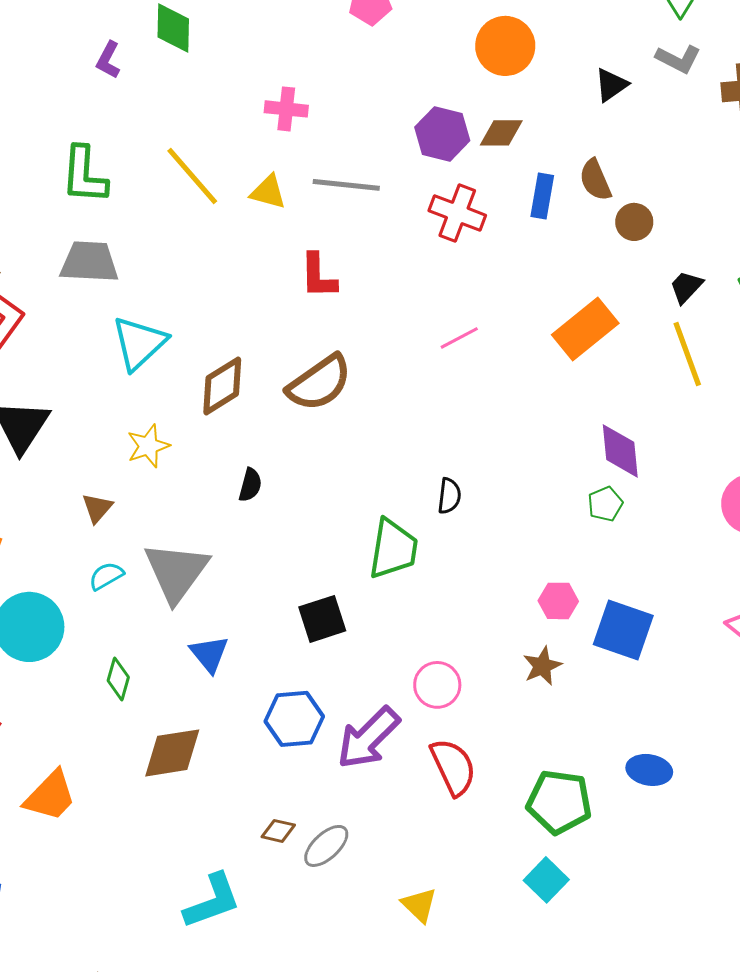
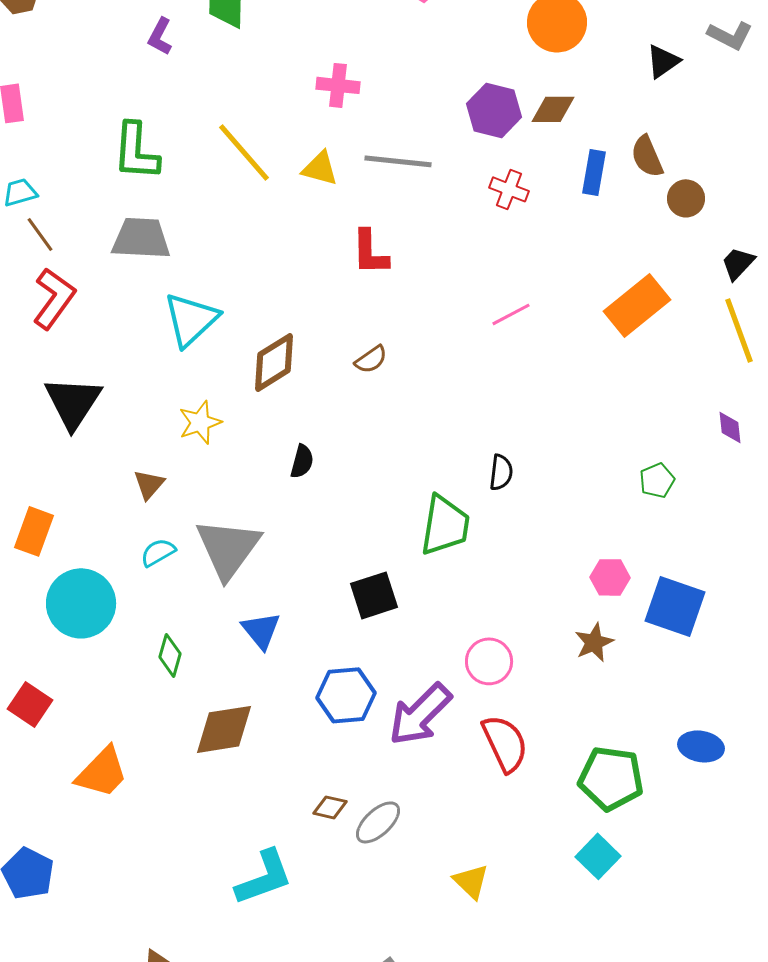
red cross: (457, 213) -> (509, 189), size x0.7
brown semicircle: (319, 383) -> (371, 359), size x0.5
purple diamond: (620, 451) -> (730, 427), moved, size x0.6

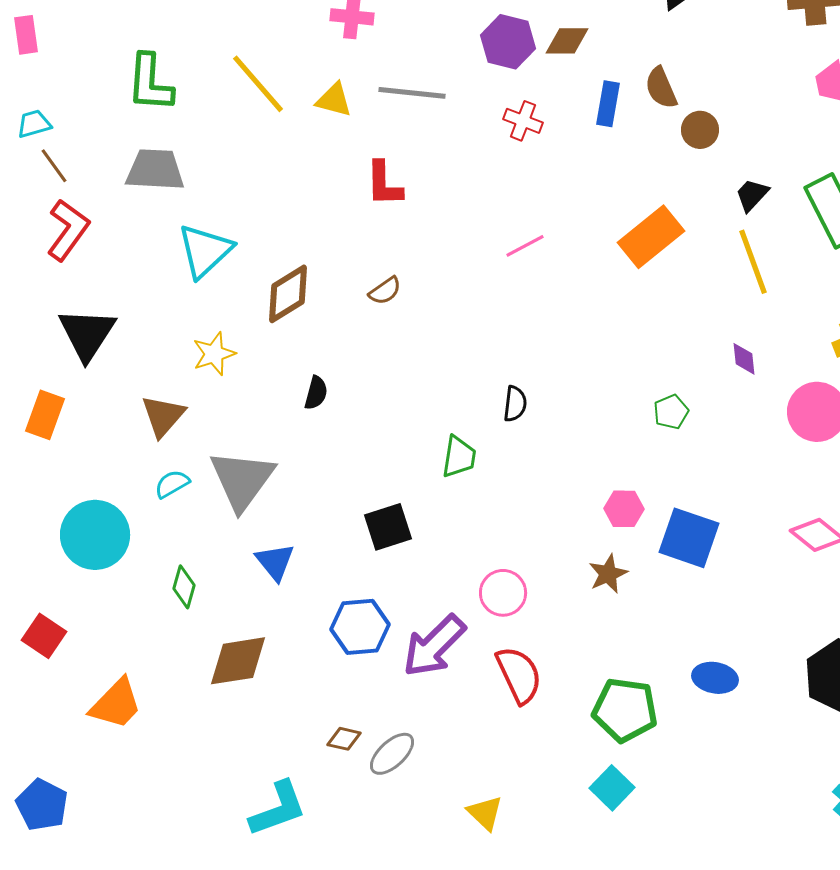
brown triangle: (149, 484) -> (163, 416), size x1.4
green trapezoid: (445, 525) -> (459, 457), size x0.7
orange rectangle: (34, 531) -> (45, 415), moved

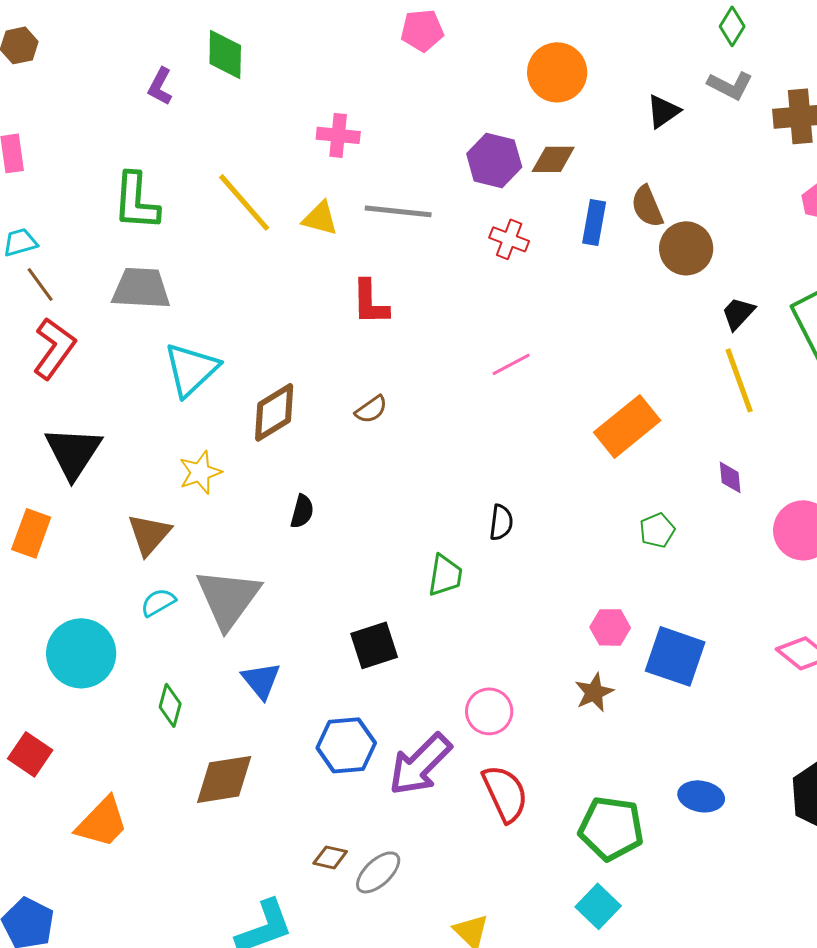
brown circle: (700, 130) -> (686, 248), size x1.4
orange rectangle: (651, 237) -> (627, 426), moved

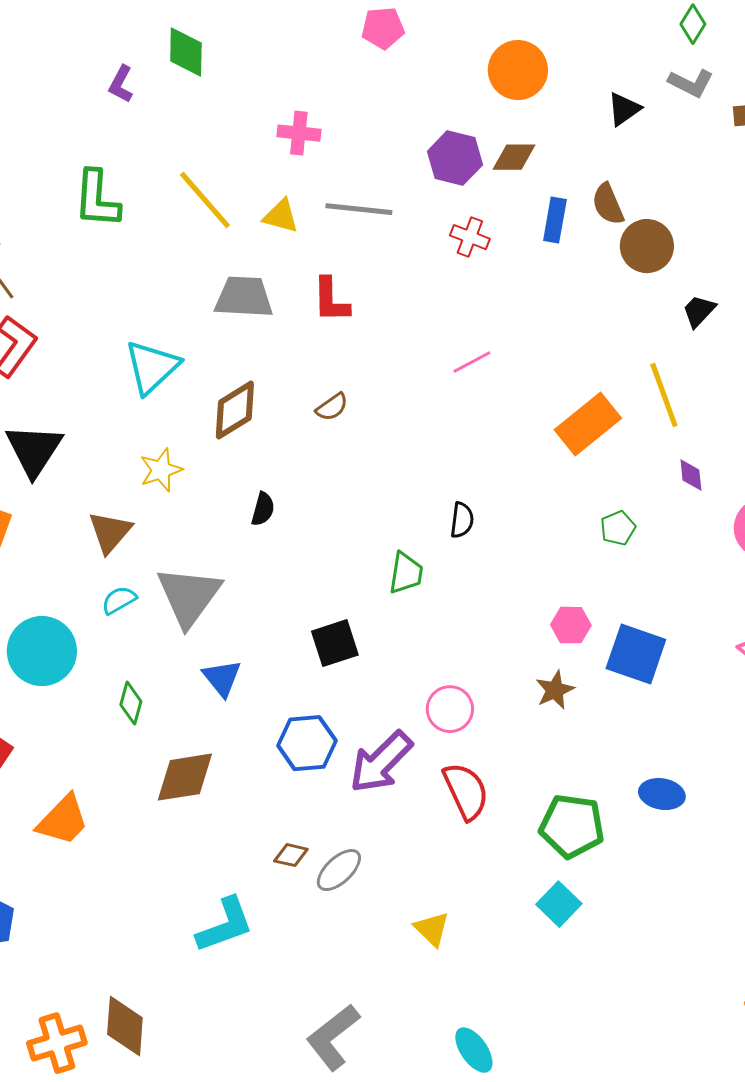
gray trapezoid: (141, 288) -> (244, 297), moved
yellow line: (739, 380) -> (664, 395), moved

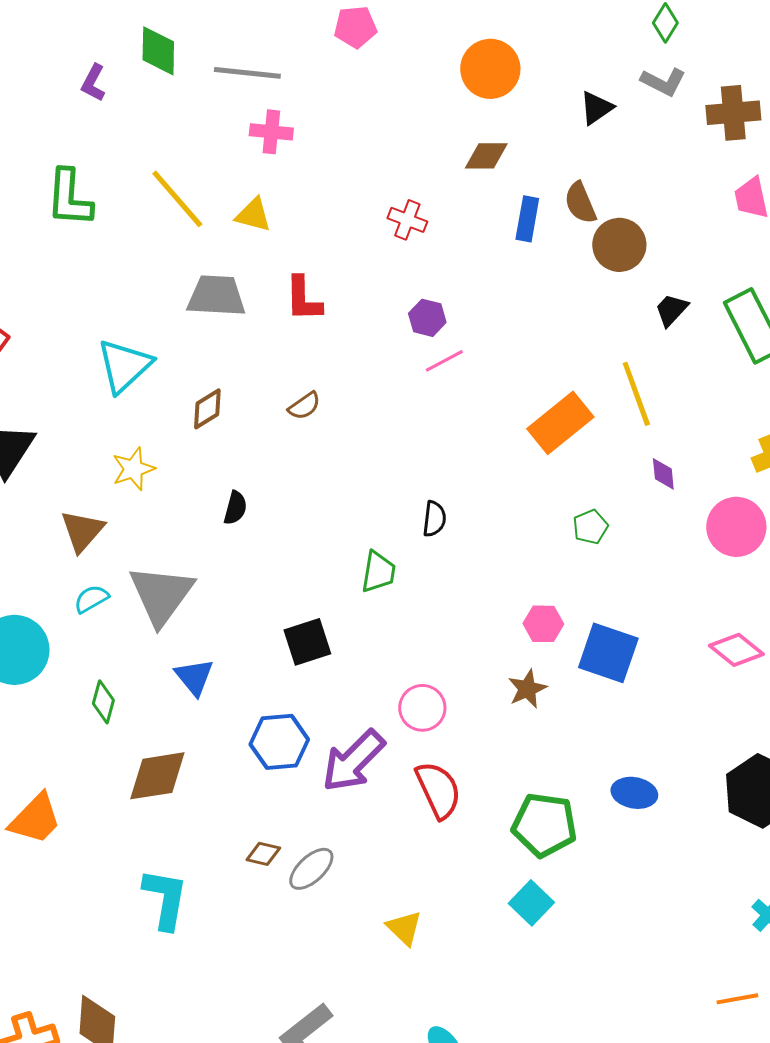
purple hexagon: (455, 158) -> (427, 318), moved, size x0.7
gray line: (359, 209) -> (247, 73), moved
red cross: (470, 237) -> (407, 220), moved
brown diamond: (235, 410) -> (207, 409), size x0.7
cyan L-shape: (225, 925) -> (165, 899), moved, turned -60

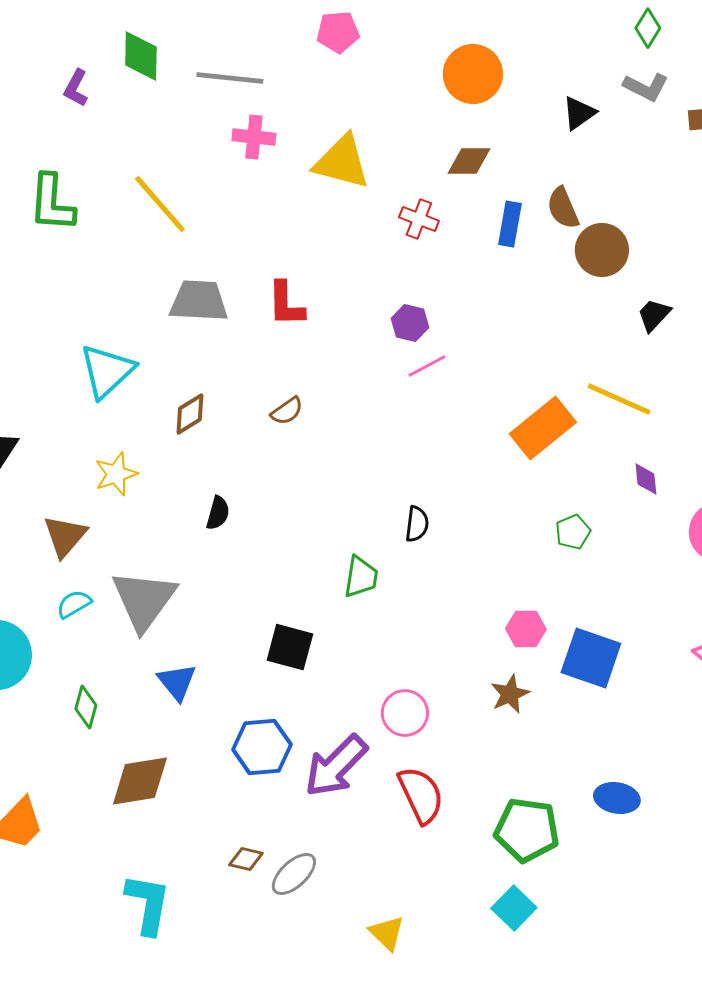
yellow triangle: (253, 215) -> (342, 162), moved, size x1.6
red cross: (407, 220) -> (419, 219), moved
yellow line: (636, 394) -> (619, 399), turned -46
black square: (307, 642) -> (290, 647), turned 33

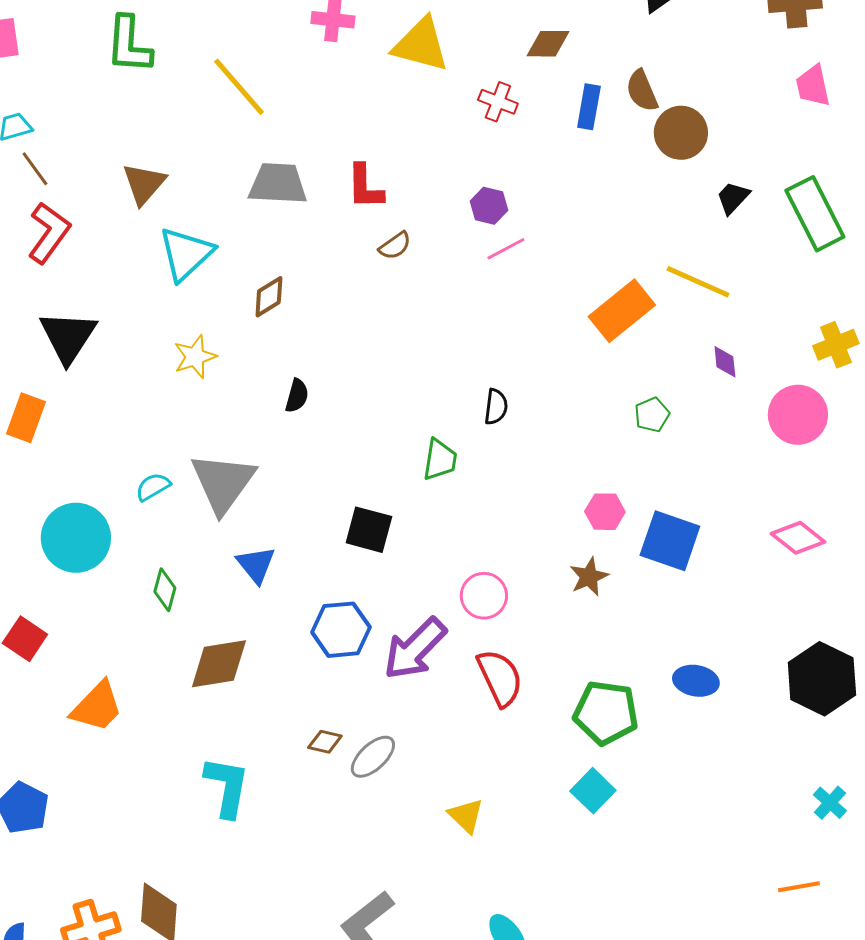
green L-shape: (52, 203) -> (129, 45), moved
brown semicircle: (287, 411) -> (395, 246), moved
brown triangle: (65, 536) -> (144, 184), moved

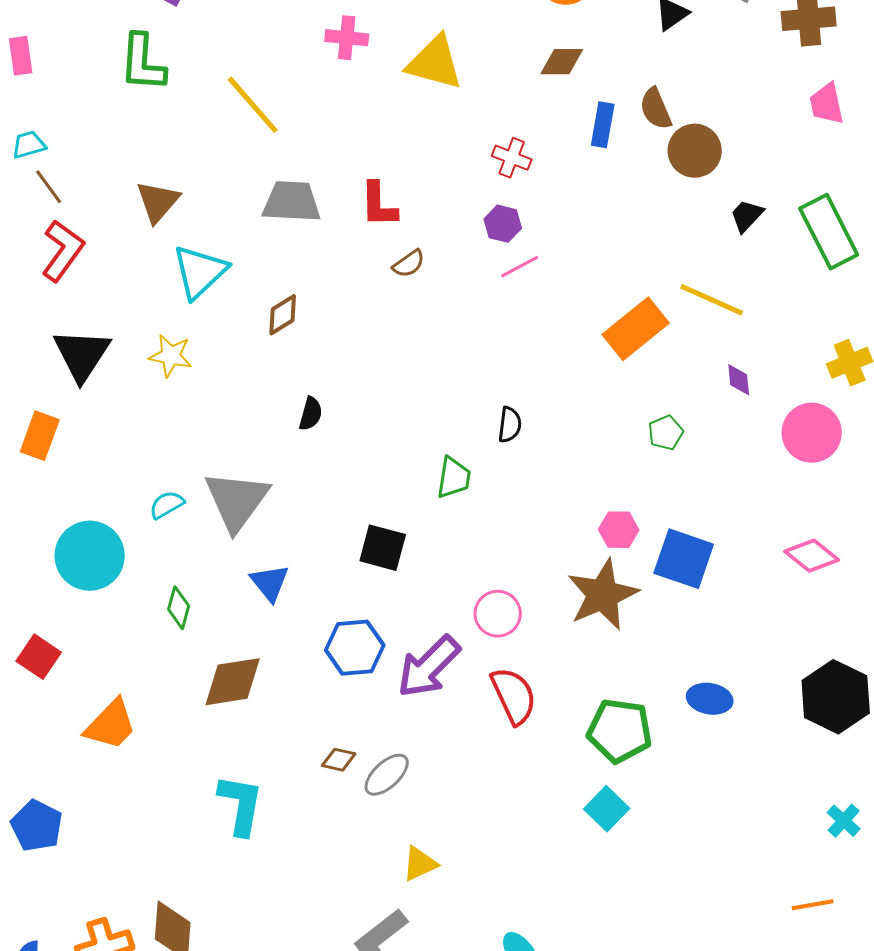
red cross: (498, 102) -> (512, 158), moved
yellow star: (195, 357) -> (171, 356), moved, turned 30
brown star: (589, 577) -> (603, 595), size x1.8
yellow triangle: (466, 816) -> (420, 864), moved, turned 51

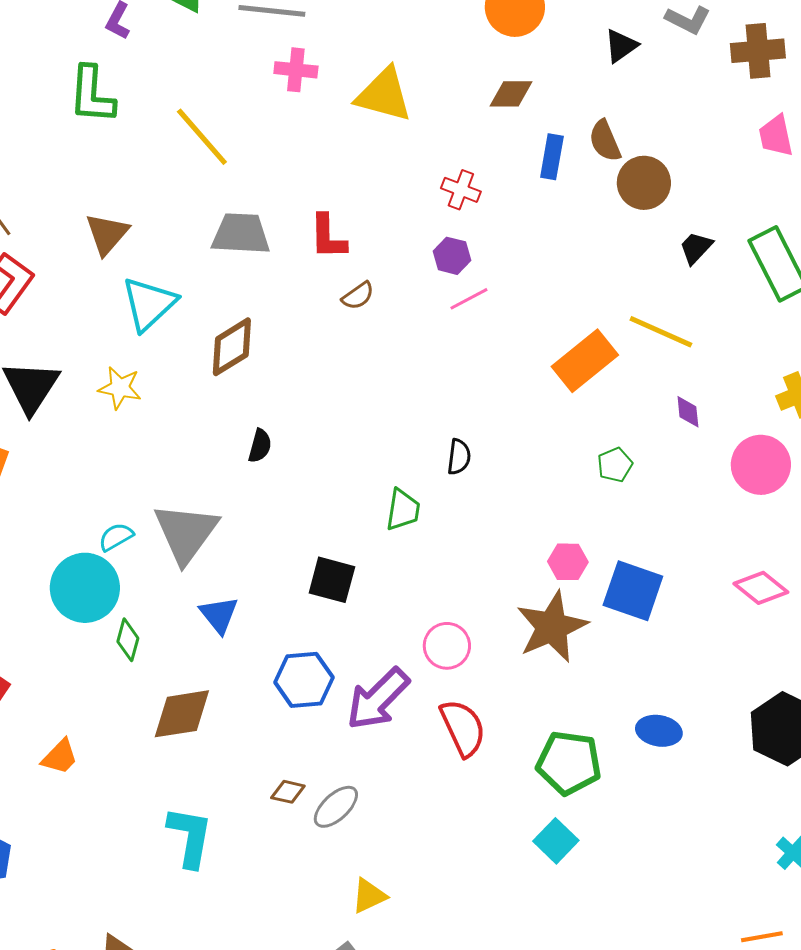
brown diamond: (283, 315) -> (232, 347), size x1.4
cyan circle: (90, 556) -> (85, 588), moved
orange trapezoid: (111, 725) -> (60, 757), size x0.7

